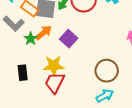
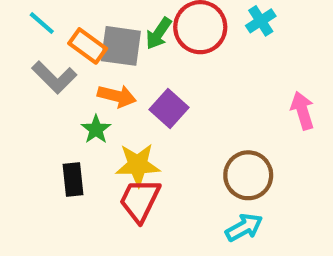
orange arrow: (44, 33) -> (117, 96), turned 54
green star: (31, 39) -> (96, 129), moved

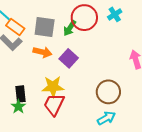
green arrow: (159, 33) -> (70, 28), moved
orange rectangle: (88, 46) -> (15, 27), moved
green star: (96, 129) -> (18, 107), moved

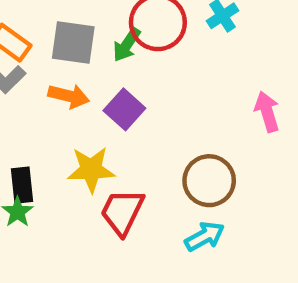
red trapezoid: (54, 104) -> (122, 212), moved

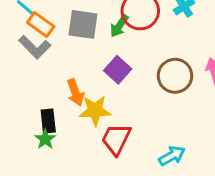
orange arrow: (69, 96) -> (75, 92), moved, turned 56
brown circle: (209, 181) -> (175, 76), moved

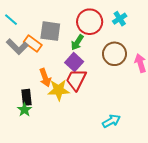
orange rectangle: (41, 24) -> (33, 43), moved
green arrow: (119, 26) -> (77, 42), moved
brown circle: (175, 76) -> (114, 54), moved
red trapezoid: (116, 139) -> (76, 80), moved

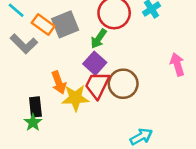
gray square: (50, 31) -> (65, 24), turned -30
orange rectangle: (33, 43) -> (43, 24), moved
brown circle: (114, 54) -> (123, 84), moved

